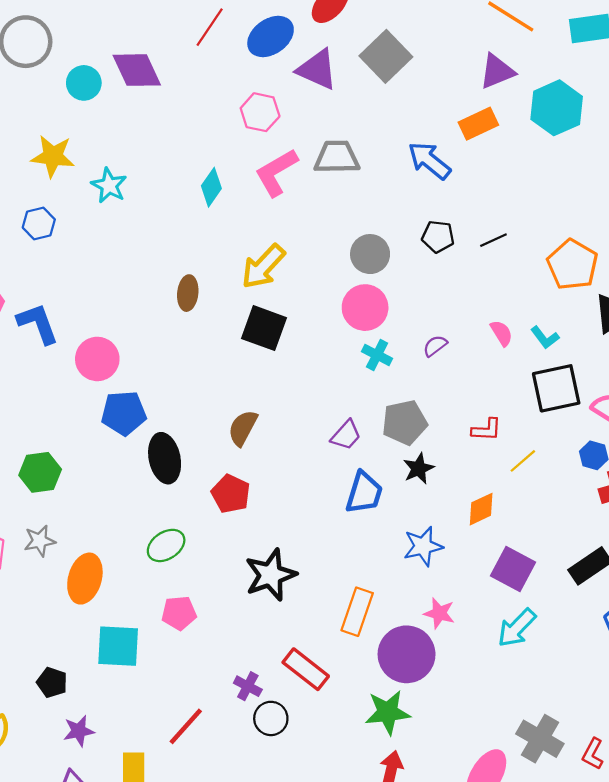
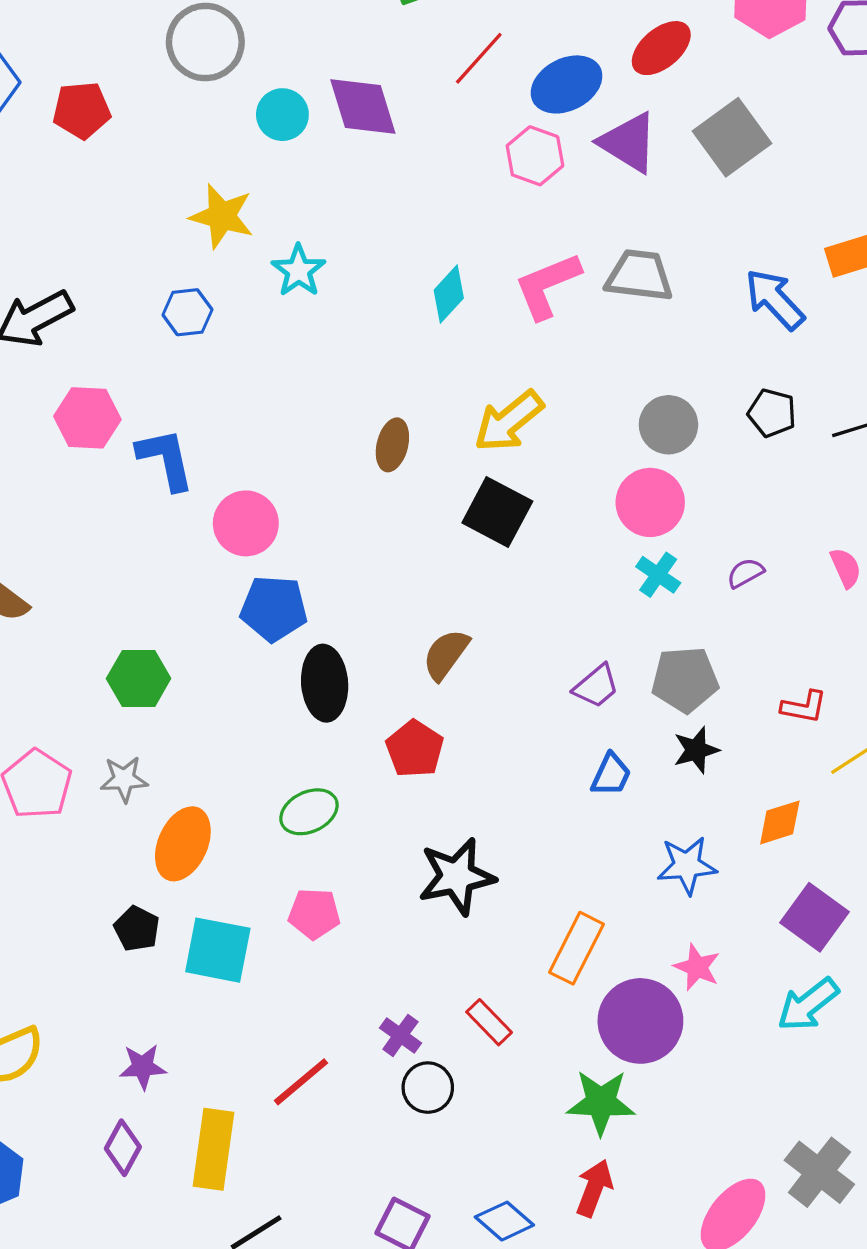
pink hexagon: (260, 112) -> (535, 156), moved
blue trapezoid: (364, 493) -> (611, 775), size x0.7
red rectangle: (306, 669) -> (489, 1022), size x0.7
black pentagon: (52, 682) -> (137, 929), moved

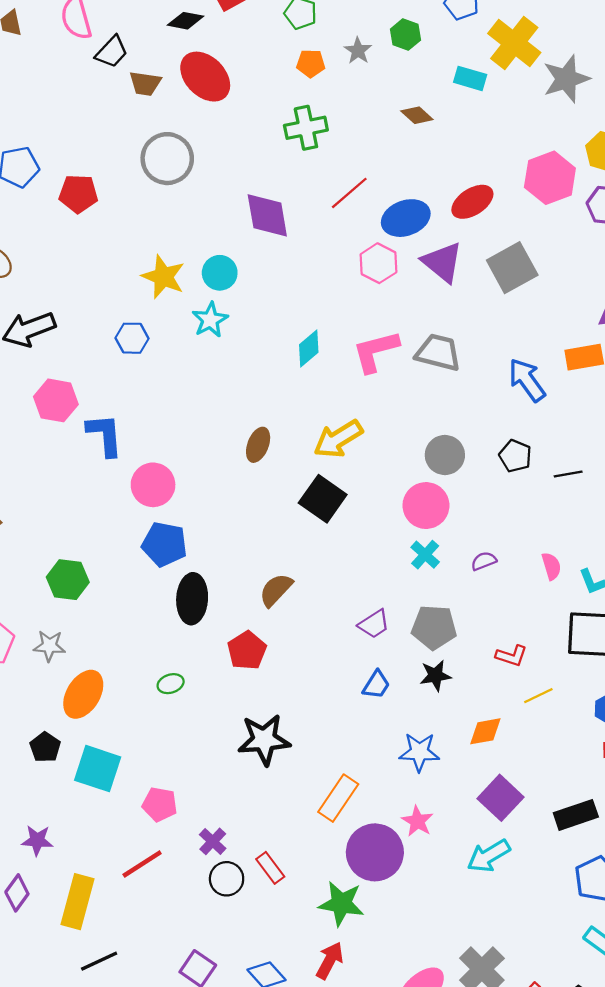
cyan circle: (282, 115) -> (220, 273), moved
green ellipse: (309, 812) -> (171, 684), size x0.7
pink pentagon: (314, 914) -> (160, 804), moved
red rectangle: (489, 1022) -> (270, 868), moved

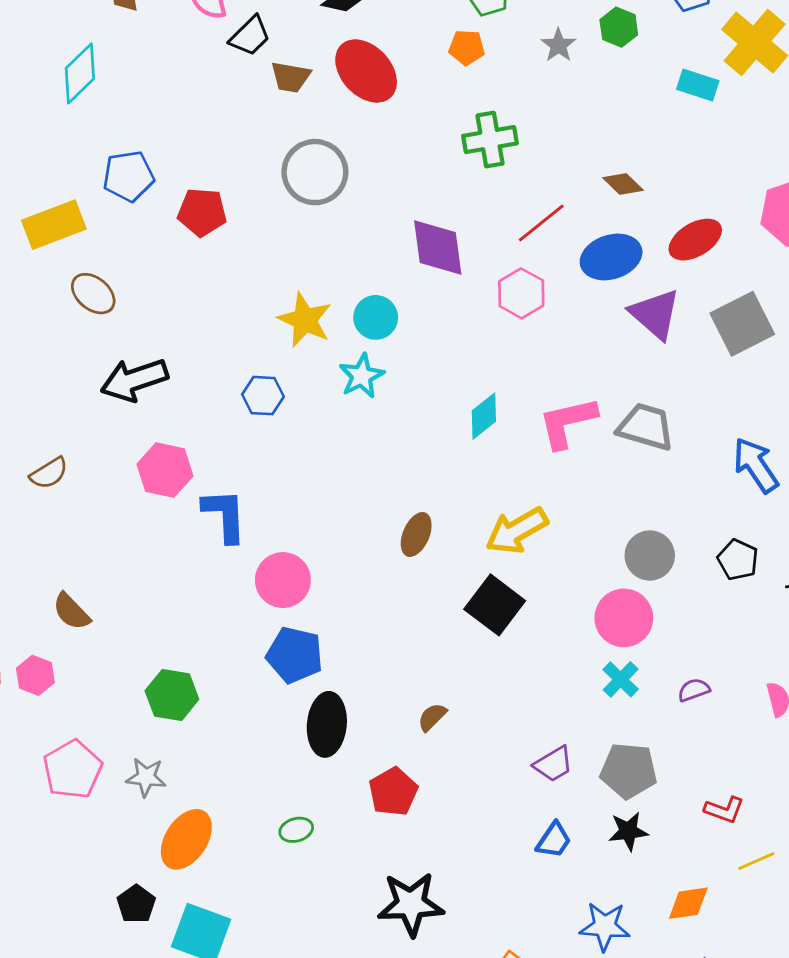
orange pentagon: (311, 63) -> (467, 47), moved
brown diamond: (417, 115) -> (623, 184), moved
pink hexagon: (378, 263) -> (521, 293), moved
brown semicircle: (276, 590) -> (432, 717), size x0.7

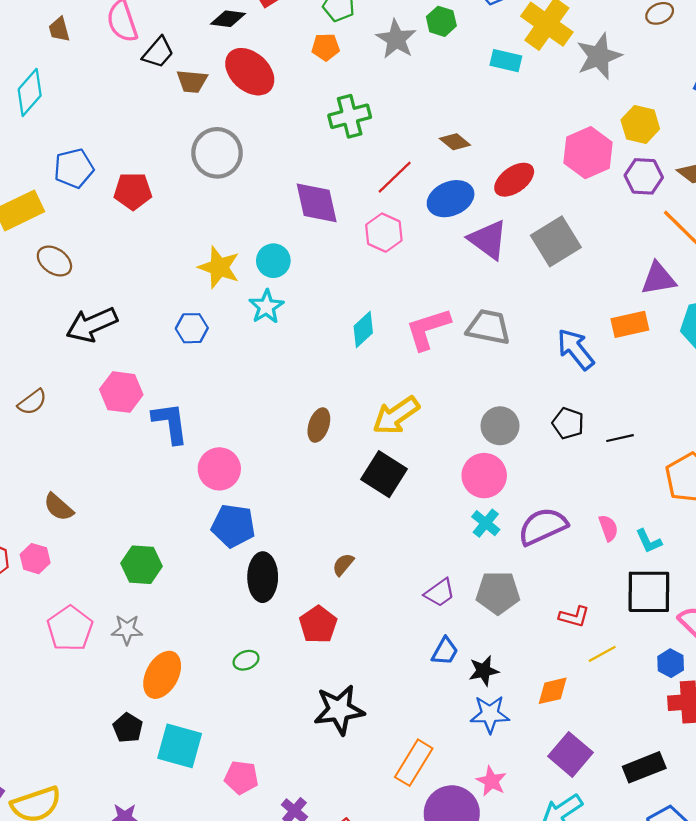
gray star: (558, 45) -> (396, 39), size x1.5
purple semicircle: (694, 690) -> (543, 526), size x2.0
black star: (628, 831) -> (484, 671), moved

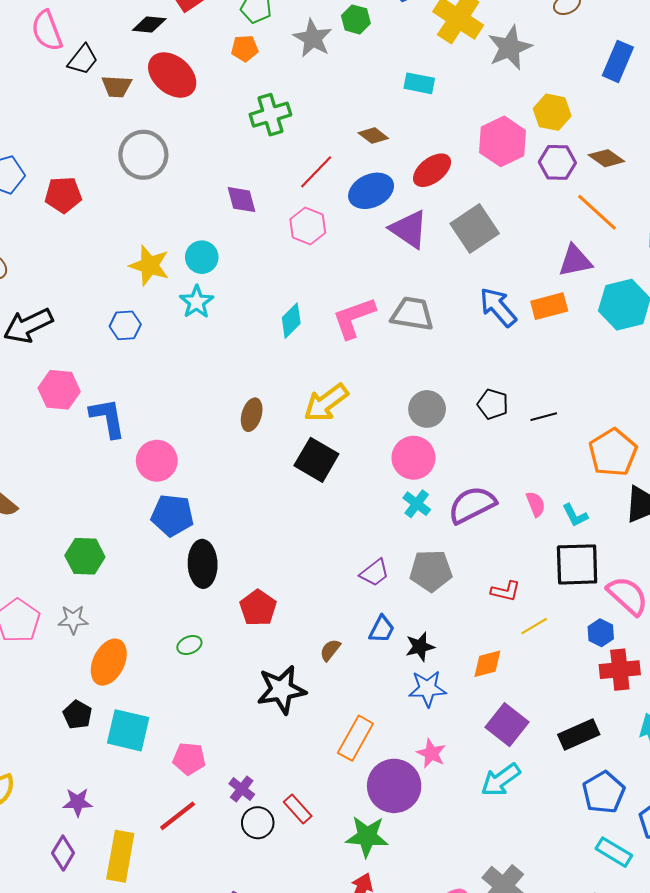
cyan rectangle: (506, 61) -> (419, 83), moved
purple diamond: (317, 203) -> (242, 200), size x0.7
blue arrow: (576, 349) -> (498, 307), moved
brown semicircle: (343, 564) -> (330, 650), moved

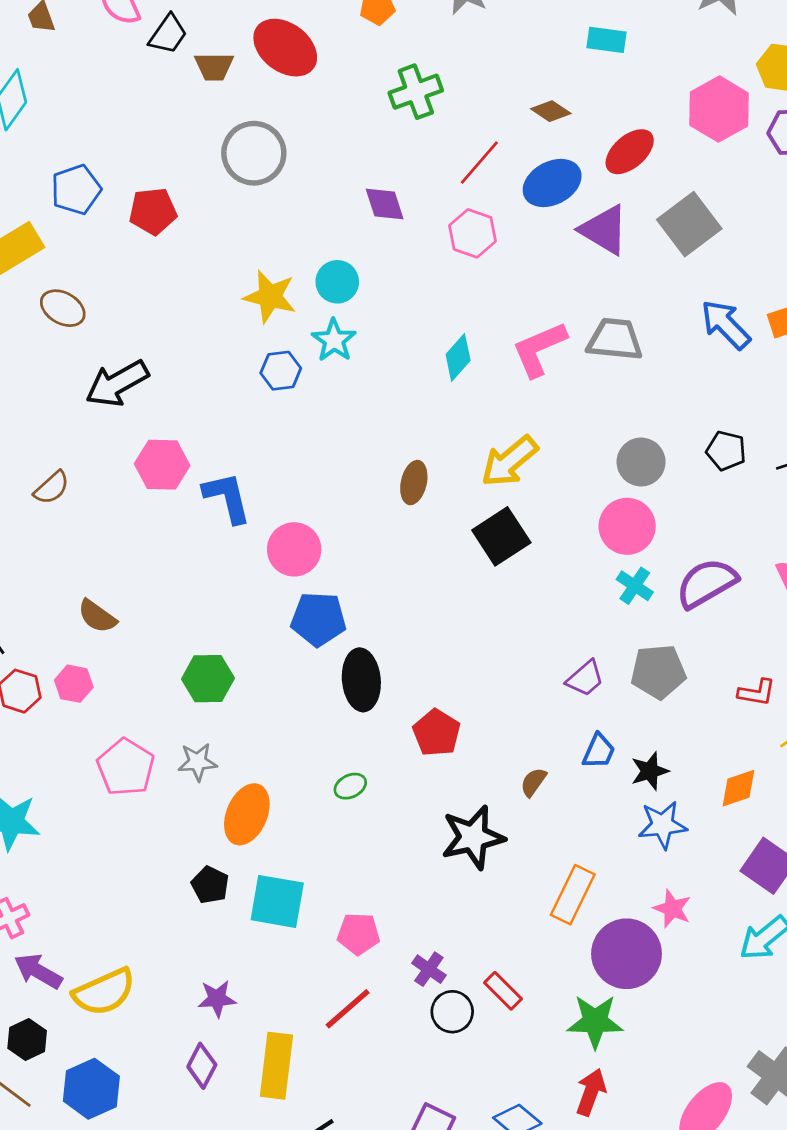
blue hexagon: (125, 325) -> (281, 371), moved
black square: (316, 460) -> (501, 536), turned 30

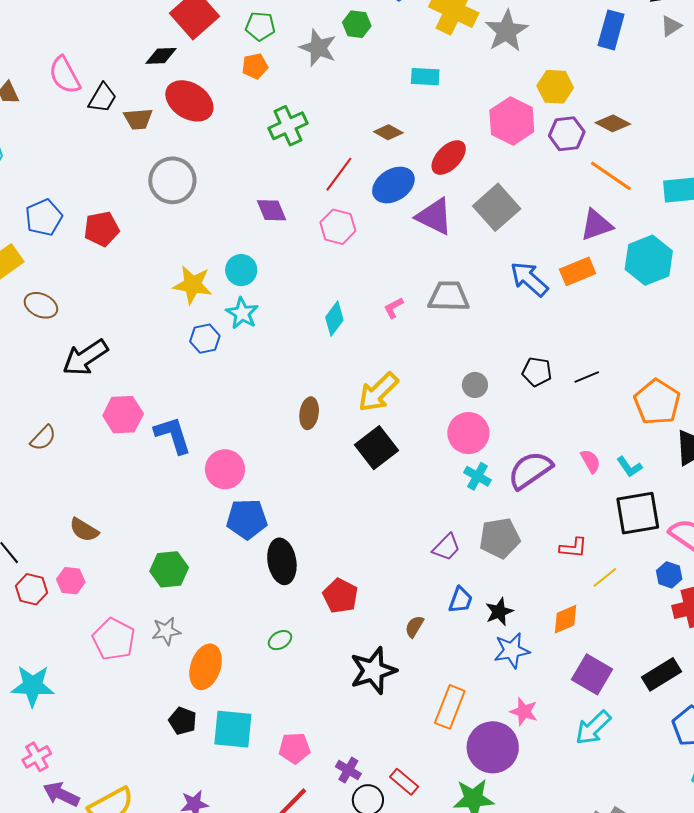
pink L-shape: (539, 349) -> (394, 308), size x0.5
gray circle: (641, 462) -> (475, 385), size x0.7

